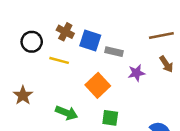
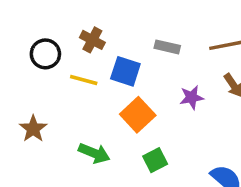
blue square: (90, 40) -> (125, 71), moved
gray rectangle: (114, 52) -> (167, 47), moved
green square: (110, 118) -> (155, 160), turned -35

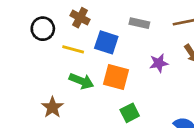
orange square: (138, 115) -> (116, 77), turned -32
brown star: (33, 129) -> (52, 107), moved
green arrow: (94, 153) -> (81, 81), moved

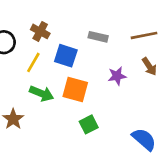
yellow line: (73, 49) -> (33, 62), turned -75

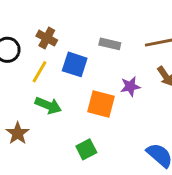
orange square: (75, 89) -> (101, 104), moved
green square: (89, 124) -> (86, 149), moved

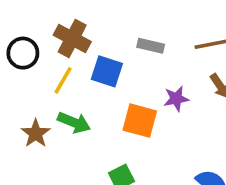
brown cross: (47, 38) -> (72, 38), size x1.4
brown star: (18, 133) -> (36, 133), moved

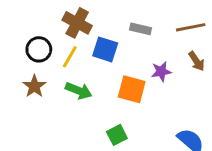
black circle: (23, 53) -> (39, 49), moved
brown star: (36, 133) -> (34, 86), moved

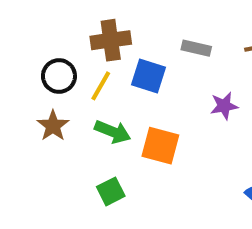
brown cross: (77, 23) -> (111, 40), turned -36
orange square: (132, 89) -> (160, 146), moved
green square: (117, 135) -> (111, 191), moved

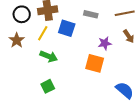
black circle: (59, 76) -> (22, 14), moved
brown star: (53, 126) -> (17, 40), moved
orange square: (160, 146) -> (95, 63), moved

